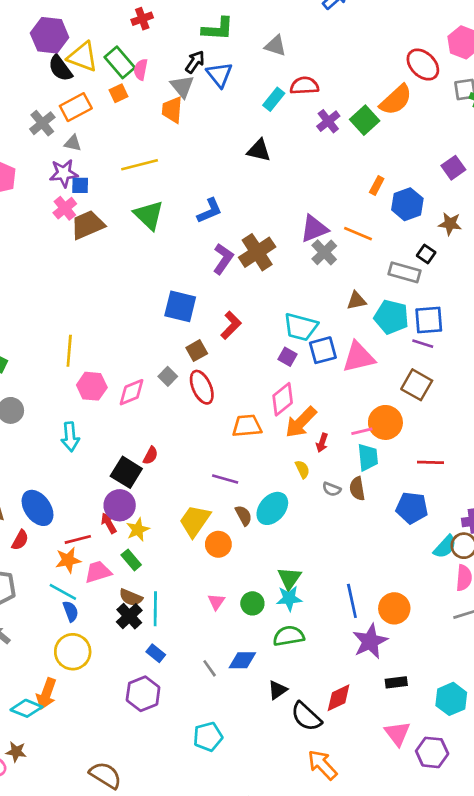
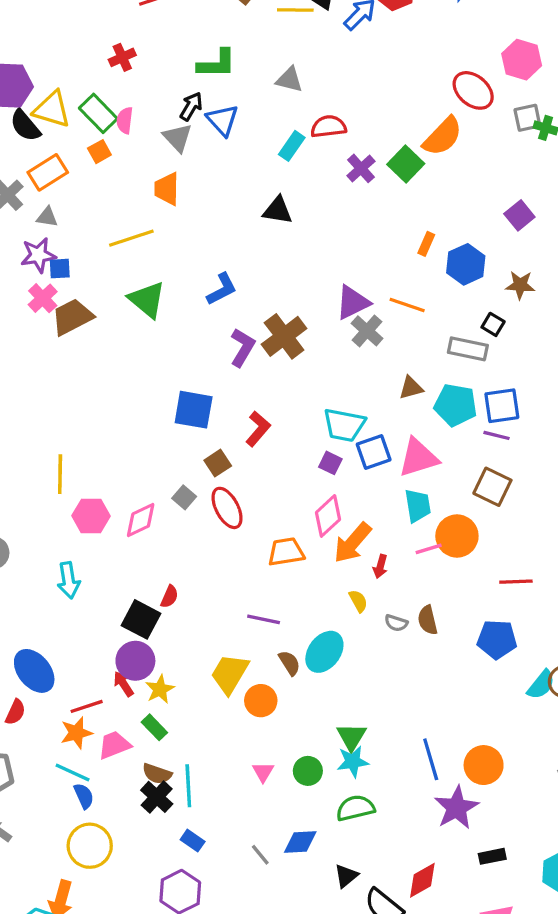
orange trapezoid: (172, 110) -> (167, 189), moved
cyan trapezoid: (368, 457) -> (418, 506), moved

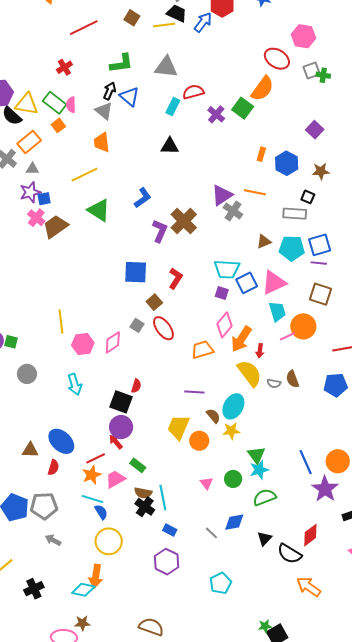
gray triangle: (289, 80) -> (166, 67), size x1.4
yellow semicircle: (358, 601) -> (250, 373), size x2.0
yellow star: (160, 689) -> (231, 431), moved, turned 30

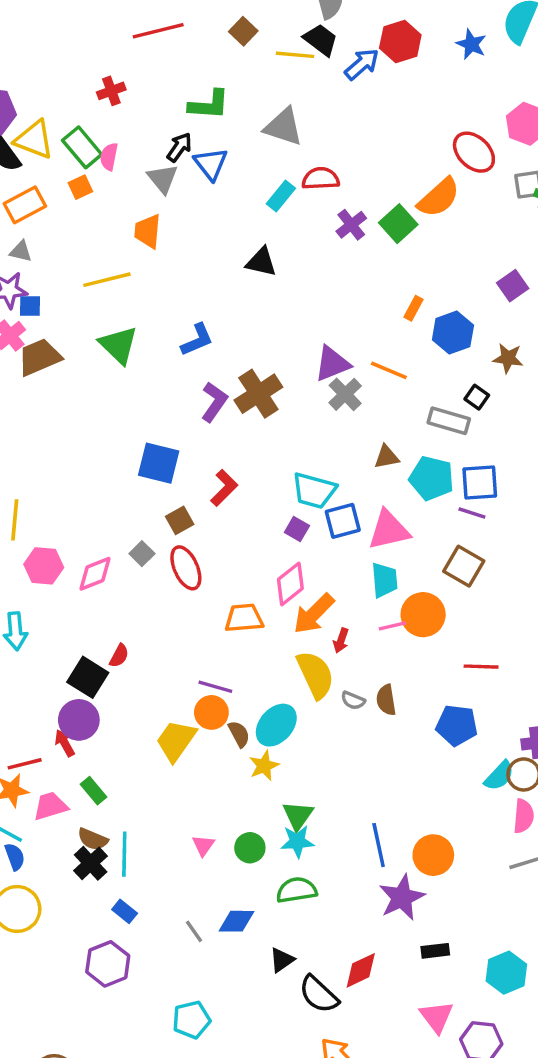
yellow star: (231, 431) -> (264, 766), turned -30
orange circle: (199, 441) -> (211, 712), moved

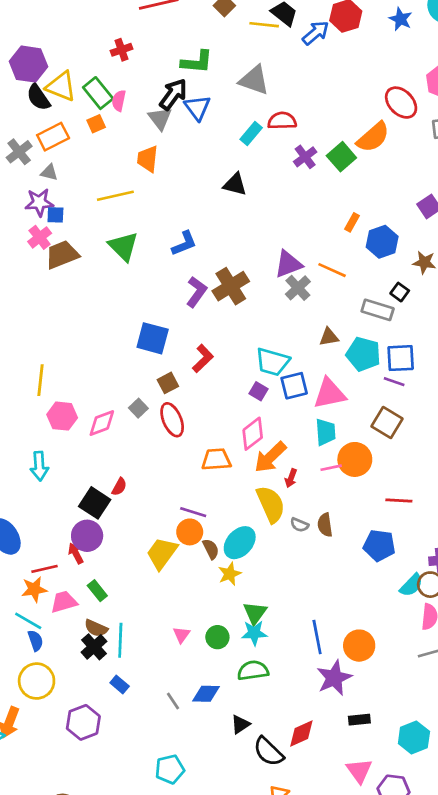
black arrow: (179, 147) -> (173, 94), size x1.4
purple hexagon: (108, 964) -> (83, 722), moved

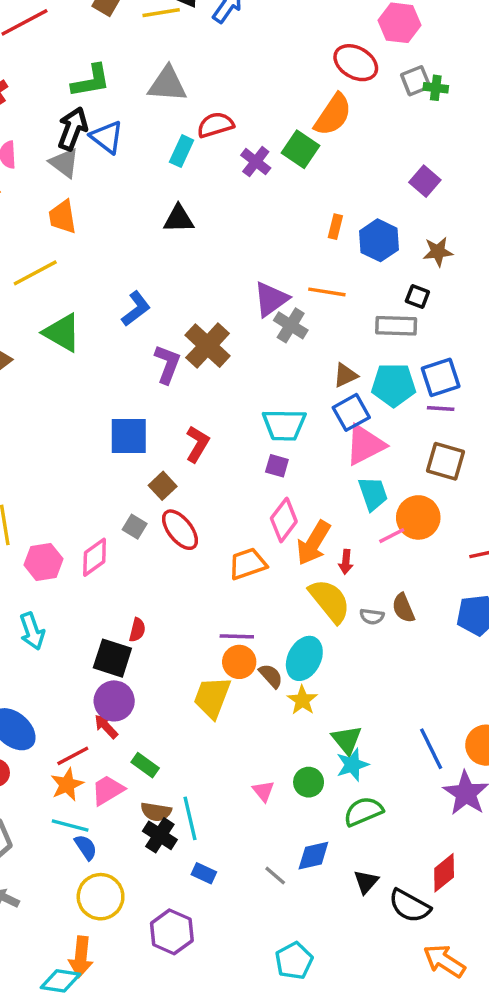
blue square: (294, 386) -> (351, 412), moved

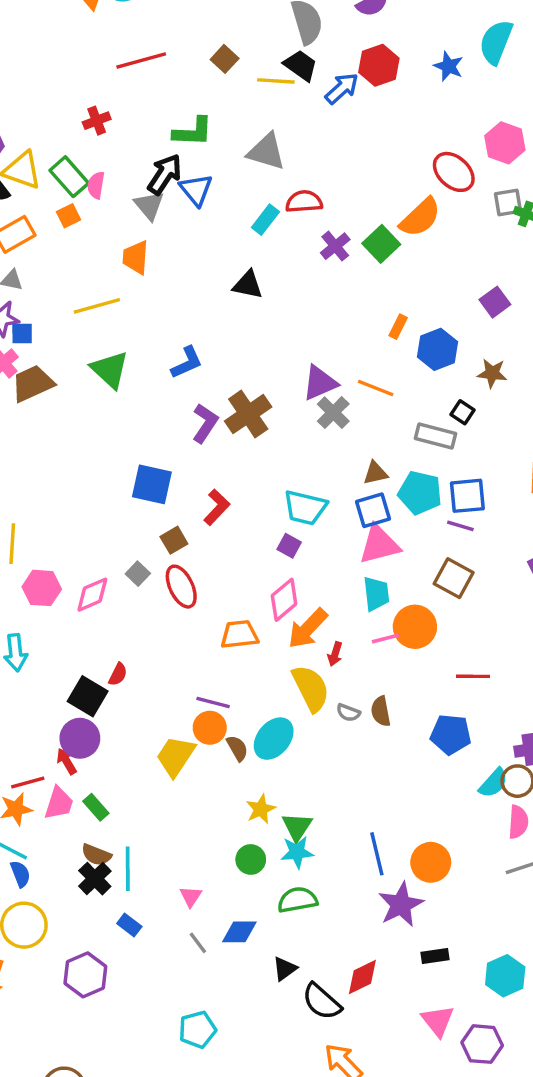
yellow star: (302, 700) -> (261, 809), moved
pink trapezoid: (108, 790) -> (59, 803), moved, turned 126
pink triangle: (263, 791) -> (191, 897), moved

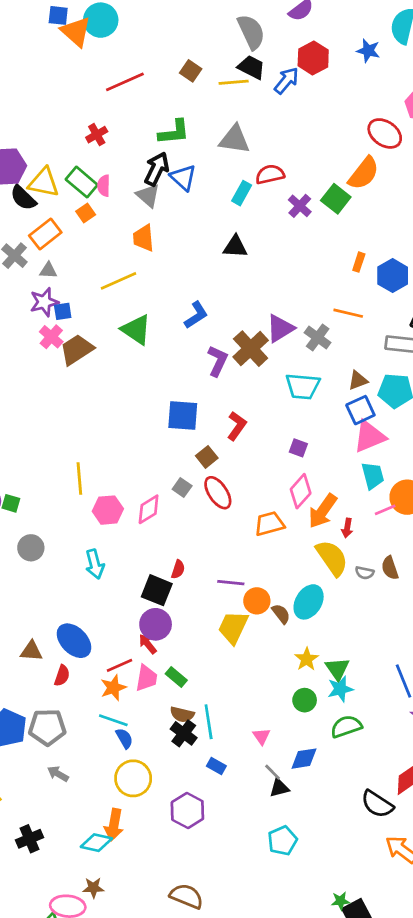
purple triangle: (320, 383) -> (280, 328), moved
cyan trapezoid: (305, 508) -> (303, 386), moved
purple line: (213, 702) -> (231, 583), moved
black triangle: (285, 969) -> (279, 788), moved, turned 30

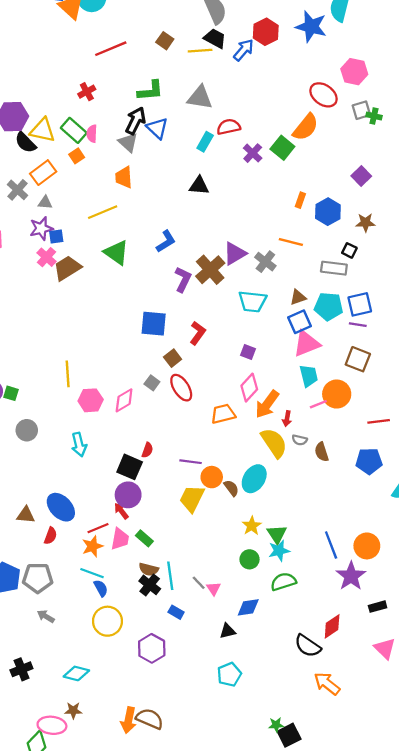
blue star: (368, 51) -> (311, 27), size x1.6
gray semicircle: (365, 573) -> (300, 440), moved
gray line: (273, 772) -> (199, 583), moved
orange arrow: (114, 825) -> (129, 720), moved

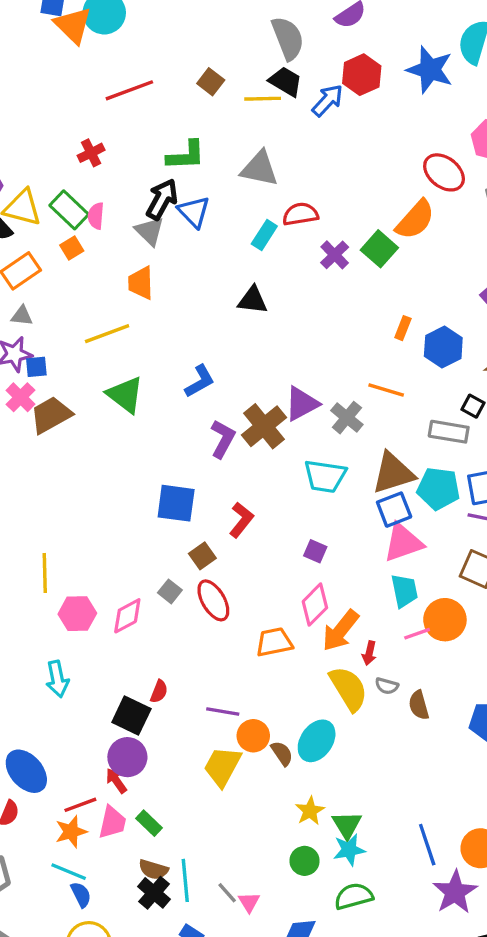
brown triangle: (298, 297) -> (393, 473), size x1.8

